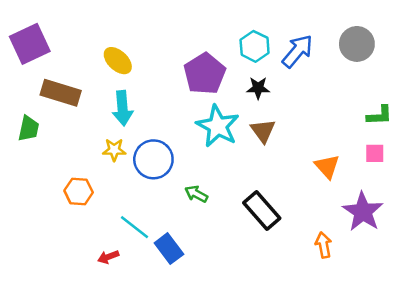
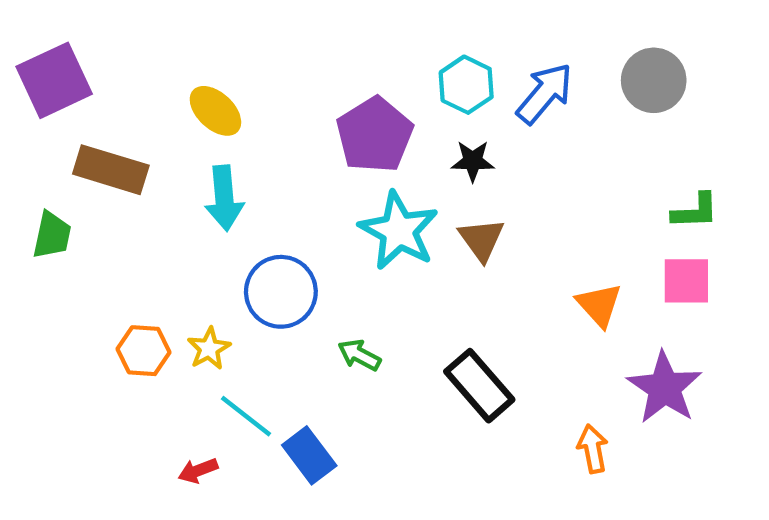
yellow star: (114, 150) -> (209, 348), moved, turned -30
pink square: (375, 153) -> (686, 281), size x1.4

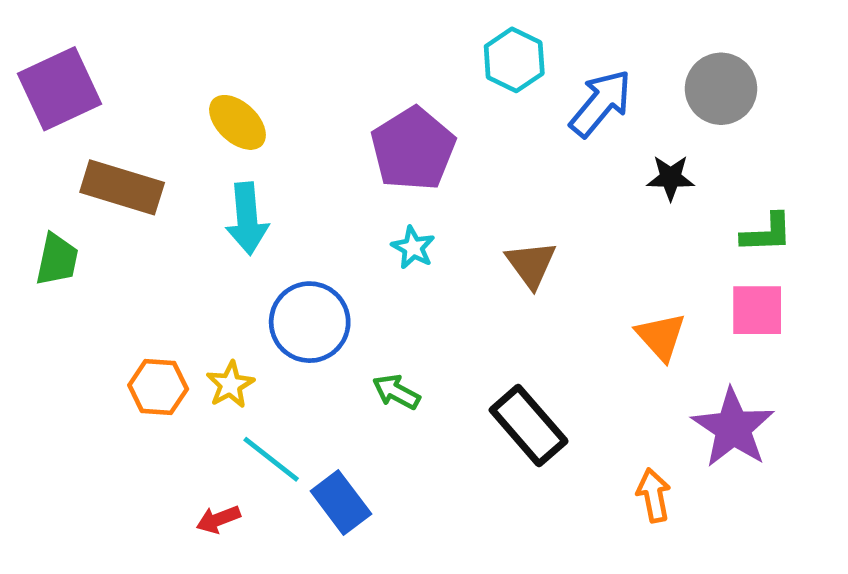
cyan hexagon: (466, 85) -> (514, 60), moved
black star: (473, 161) -> (671, 178), moved
cyan star: (399, 231) -> (413, 248), moved, size x0.5

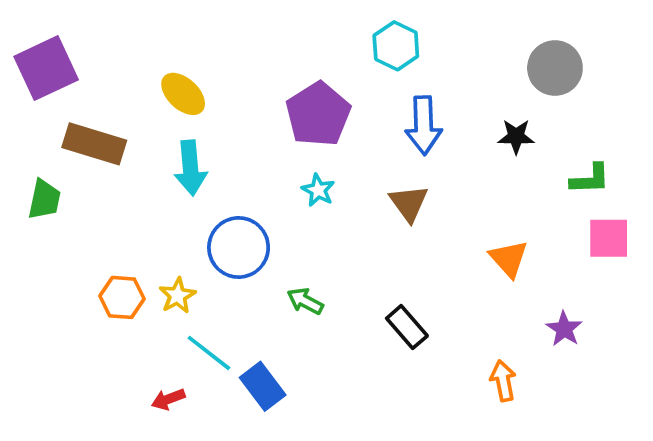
blue arrow: (601, 103) -> (424, 125), moved, turned 138
pink square: (757, 310) -> (609, 238), moved
black rectangle: (529, 426) -> (407, 327), size x0.7
purple star: (733, 428) -> (564, 329), size x0.6

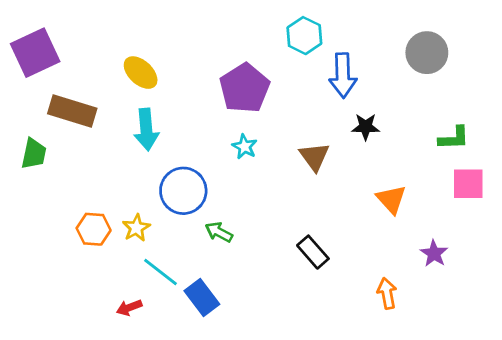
blue arrow: (424, 125) -> (343, 75), moved
black star: (516, 136) -> (366, 127), moved
green arrow: (305, 301) -> (219, 232), moved

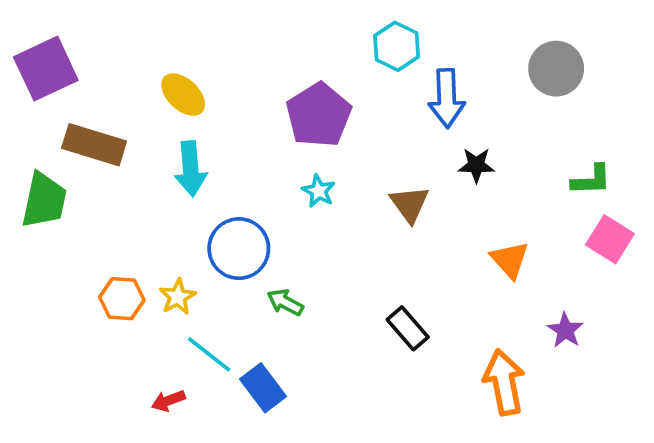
green trapezoid: (34, 154) -> (44, 200), size x1.4
pink square: (468, 184) -> (610, 239), turned 32
orange arrow: (387, 293) -> (504, 382), size x1.6

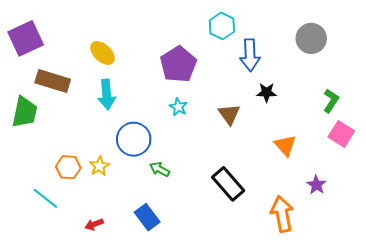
green L-shape: (591, 180) -> (331, 101), turned -55
black rectangle: (408, 328) -> (228, 184), size x1.4
cyan line: (209, 354) -> (45, 198), moved

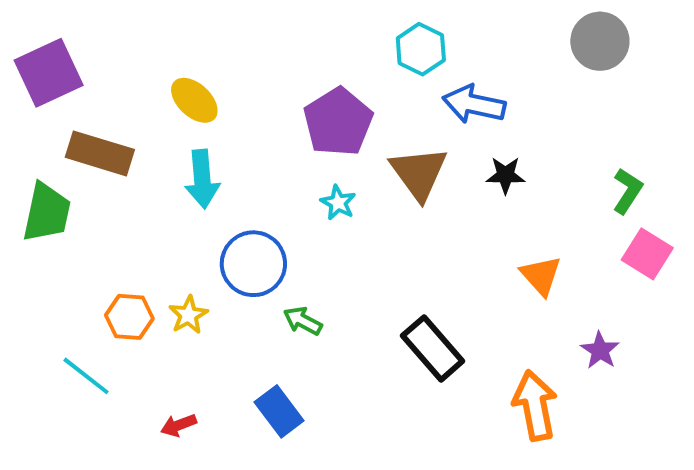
gray circle: (311, 38) -> (600, 41), moved
blue arrow: (250, 55) -> (474, 104), turned 104
brown triangle: (229, 114) -> (419, 173), moved, size x1.4

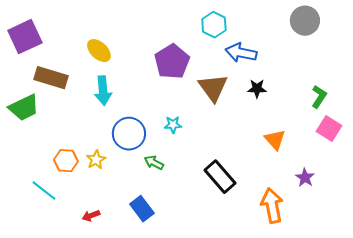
cyan star: (338, 203) -> (173, 125), moved, turned -30
green trapezoid: (47, 213) -> (24, 108), turned 52

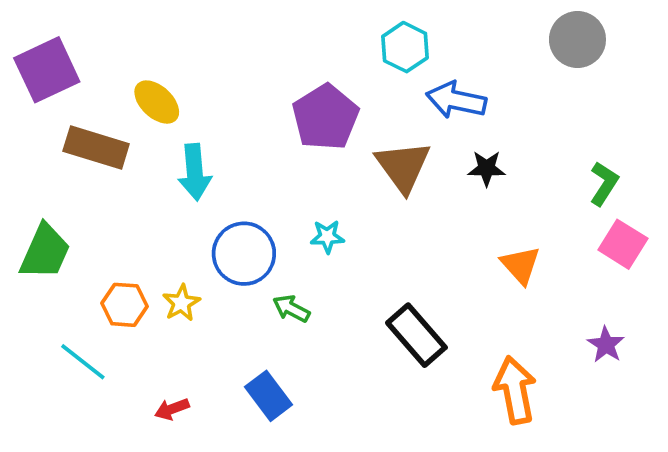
yellow ellipse: (99, 51) -> (157, 102), moved
green trapezoid: (24, 108) -> (45, 252), moved, turned -40
purple star: (305, 178) -> (606, 345), moved

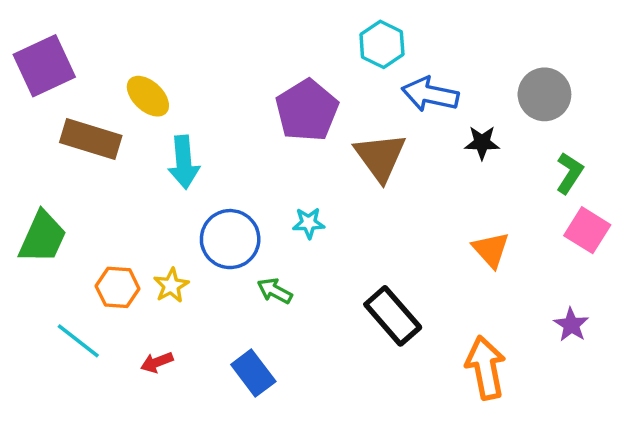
gray circle: (577, 39) -> (544, 94), moved
black star: (487, 168) -> (482, 143), moved
red arrow: (172, 409) -> (157, 362), moved

